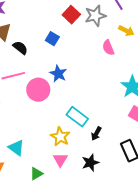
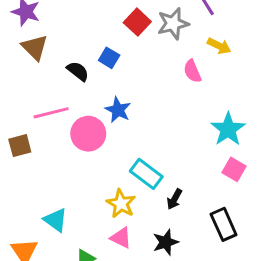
black semicircle: (20, 48) -> (78, 71), moved
pink triangle: (60, 160) -> (121, 238), turned -35

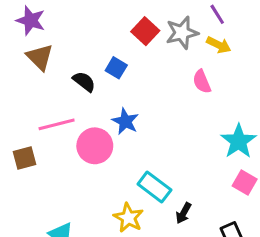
yellow arrow: (219, 46) -> (219, 45), moved

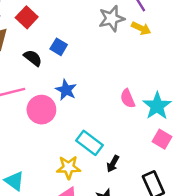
red square: (145, 31) -> (27, 17), moved
pink semicircle: (202, 82) -> (128, 99), moved
yellow star: (128, 218) -> (69, 167), turned -30

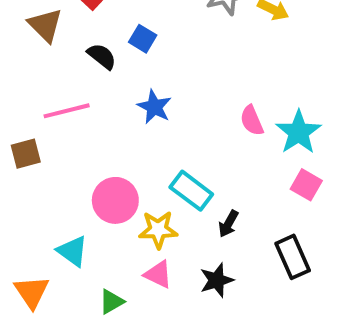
pink circle: (41, 110) -> (115, 200), moved

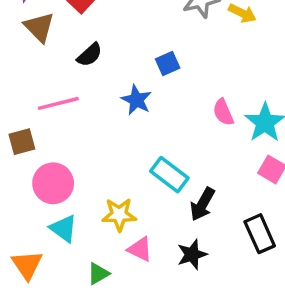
blue square: (143, 39) -> (168, 64), moved, turned 35
black semicircle: (102, 56) -> (90, 55), turned 100
pink circle: (115, 200) -> (53, 183), moved
black arrow: (228, 224) -> (202, 204), size x1.4
yellow star: (158, 230) -> (119, 215), moved

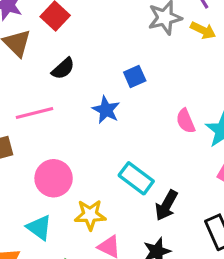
pink circle: (53, 183) -> (54, 178), moved

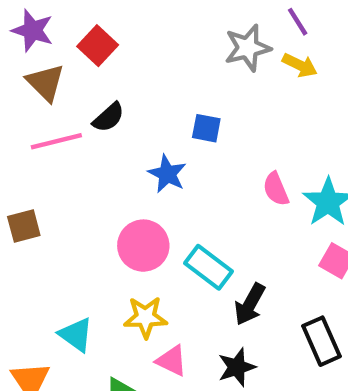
blue square: (135, 76) -> (206, 128), turned 35
pink line: (34, 113) -> (56, 141), moved
pink circle: (54, 178) -> (143, 246), moved

